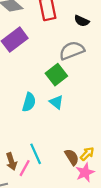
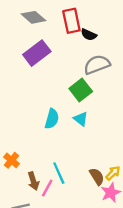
black semicircle: (82, 21) -> (89, 35), moved

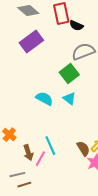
cyan semicircle: (52, 119) -> (44, 99), turned -78

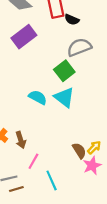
cyan triangle: (69, 99) -> (64, 97), size x1.5
cyan line: (50, 146) -> (52, 180), moved
brown arrow: (28, 153) -> (21, 140), moved

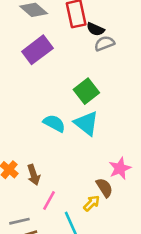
gray semicircle: (79, 47) -> (104, 43), moved, size x0.7
yellow arrow: (94, 147) -> (92, 203), moved
pink star: (92, 166) -> (120, 168), moved

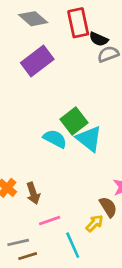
green square: (86, 91) -> (74, 121), moved
pink line: (49, 201) -> (50, 221), turned 42

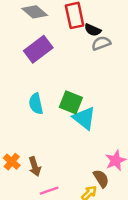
green square: (74, 121) -> (71, 102), turned -30
cyan semicircle: (55, 139) -> (36, 104), moved, turned -130

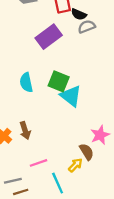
purple rectangle: (38, 49) -> (49, 37), moved
brown arrow: (35, 166) -> (25, 131), moved

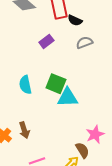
gray semicircle: (87, 27) -> (84, 43), moved
purple rectangle: (49, 37) -> (46, 41), size x0.6
cyan triangle: (71, 96) -> (68, 97), turned -40

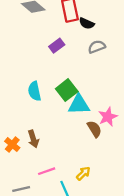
green square: (56, 84) -> (67, 90), turned 30
pink star: (95, 134) -> (108, 117), moved
brown semicircle: (82, 150) -> (94, 129), moved

